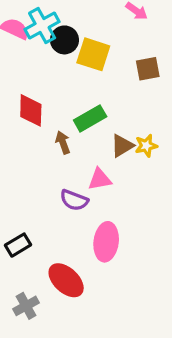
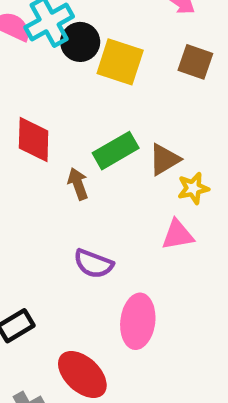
brown square: (148, 69) -> (195, 62), moved, turned 30
brown triangle: (122, 146) -> (164, 159), moved
pink triangle: (100, 179) -> (178, 235), moved

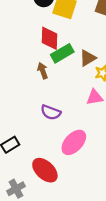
red diamond: (34, 139) -> (50, 38), moved
pink ellipse: (138, 321) -> (74, 142), turned 36

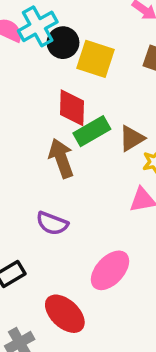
brown arrow: (43, 71) -> (61, 158), size x1.5
purple semicircle: (51, 112) -> (52, 223), moved

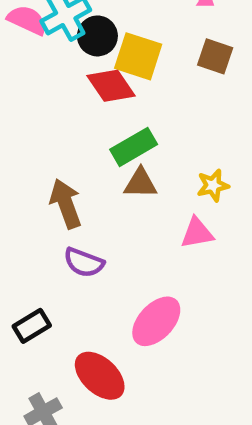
red diamond: (72, 108) -> (111, 86), moved, turned -36
brown triangle: (132, 138) -> (140, 183), moved, turned 32
brown arrow: (61, 158) -> (66, 204), moved

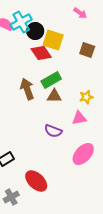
brown square: (215, 56) -> (87, 50), moved
brown arrow: (66, 204) -> (27, 89), moved
purple semicircle: (84, 262) -> (53, 131), moved
pink ellipse: (156, 321) -> (83, 154), moved

